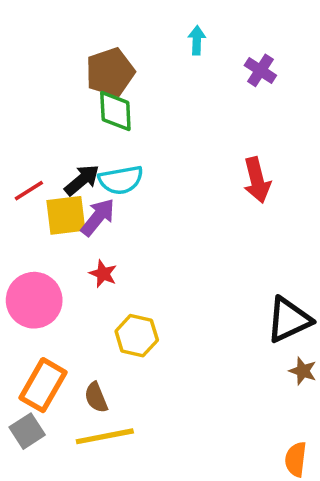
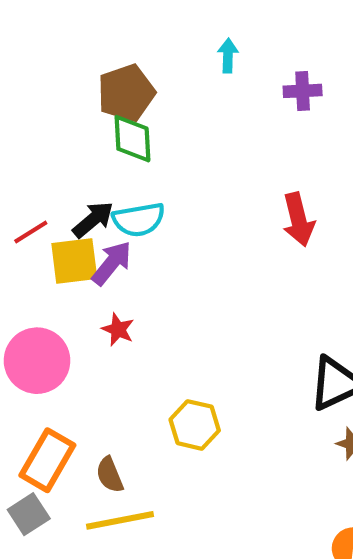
purple cross: (260, 70) -> (303, 91), turned -36
yellow hexagon: (137, 336) -> (195, 425), moved

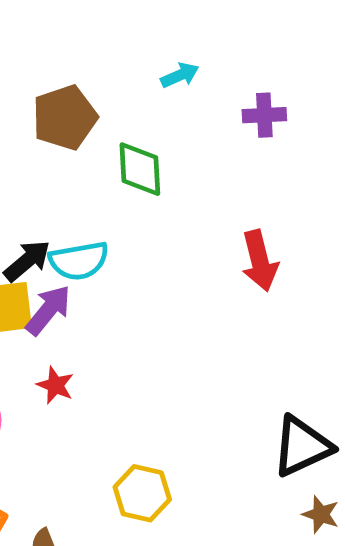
cyan arrow: (228, 56) -> (180, 75), turned 64
green diamond: (132, 139) -> (140, 169), moved

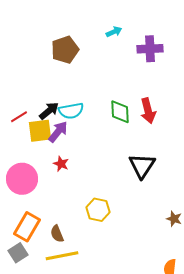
purple cross: (264, 115) -> (150, 49), size x1.4
green diamond: (140, 169) -> (120, 112), moved
black triangle: (302, 446) -> (142, 166), moved, turned -32

